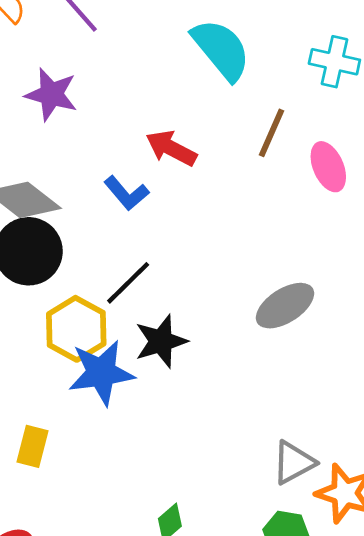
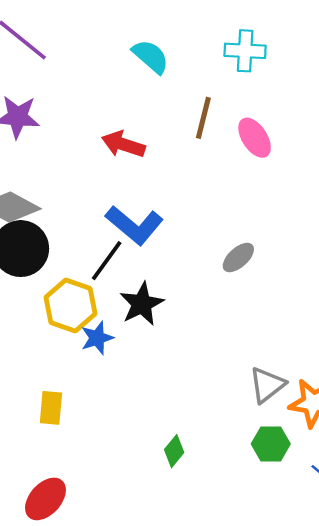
cyan semicircle: (221, 49) -> (151, 56), size x0.7
blue L-shape: (126, 193) -> (134, 225), moved, size x1.5
gray ellipse: (285, 306) -> (238, 258), size x0.7
blue star: (101, 373) -> (97, 338), size x0.6

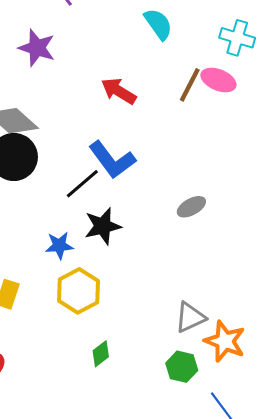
pink ellipse: (255, 138) -> (218, 80), moved, turned -48
yellow hexagon: (71, 305) -> (78, 291), moved

